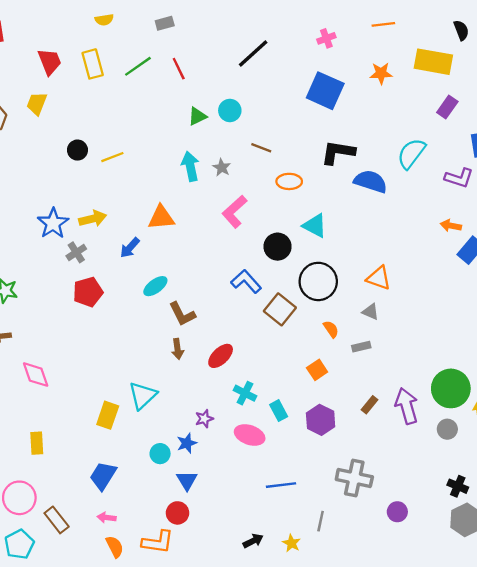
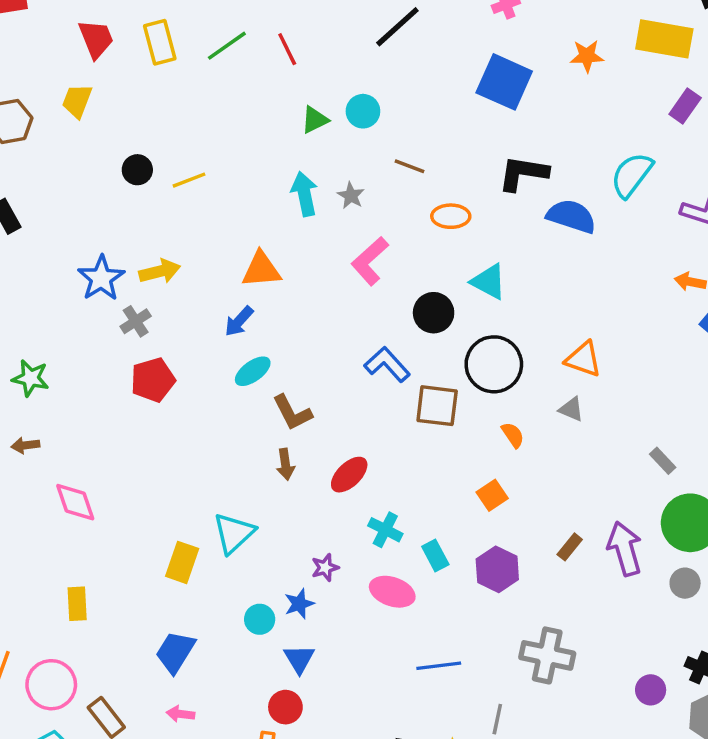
blue arrow: (130, 248) -> (239, 321), moved
brown square: (280, 309) -> (437, 406), turned -32
gray rectangle: (361, 347) -> (663, 461), moved, turned 60
purple circle: (397, 512) -> (651, 690), moved

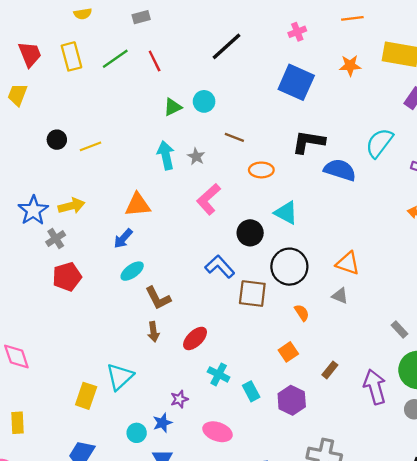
brown rectangle: (570, 547) -> (330, 370), moved
pink ellipse: (392, 592) -> (217, 432), moved

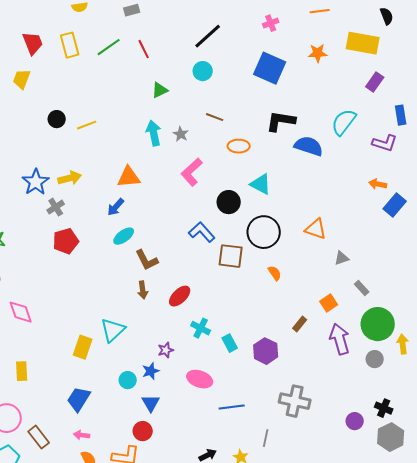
cyan circle: (204, 101) -> (203, 71), moved
gray triangle: (340, 296) -> (342, 258), moved, turned -42
orange square: (288, 352) -> (329, 303), moved

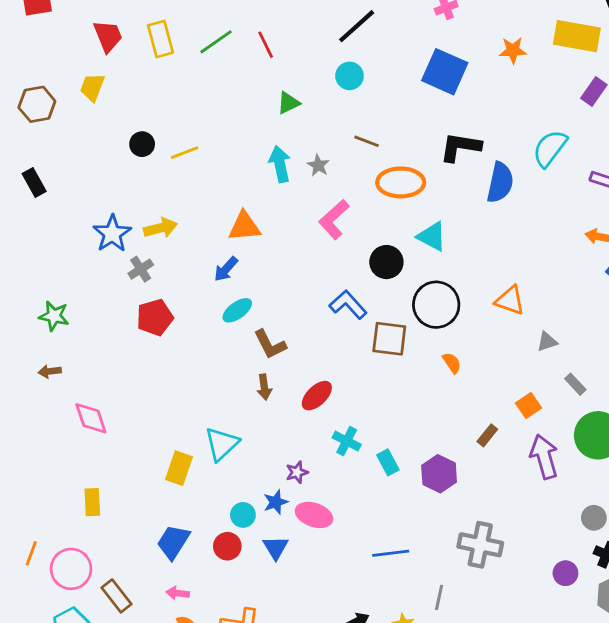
orange ellipse: (239, 146) -> (401, 182), size x1.5
blue semicircle: (309, 146) -> (500, 182), turned 84
gray circle: (375, 359) -> (594, 518), moved
pink ellipse: (200, 379) -> (314, 515), moved
red circle: (143, 431) -> (227, 546), moved

